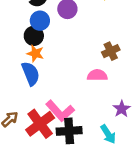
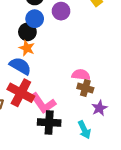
brown cross: (111, 51) -> (85, 88), moved, turned 35
blue semicircle: (31, 74) -> (20, 66), turned -45
red cross: (40, 124) -> (21, 93), moved, turned -32

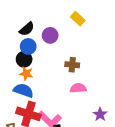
brown cross: (85, 88) -> (72, 65), moved

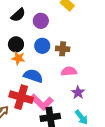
blue circle: (28, 46) -> (42, 46), moved
blue semicircle: (23, 90) -> (33, 76), moved
purple star: (100, 114) -> (78, 93), moved

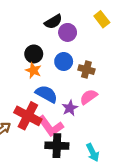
black semicircle: (18, 15) -> (53, 22), moved
pink semicircle: (69, 71) -> (89, 97), turned -42
purple star: (78, 93) -> (70, 108), moved

